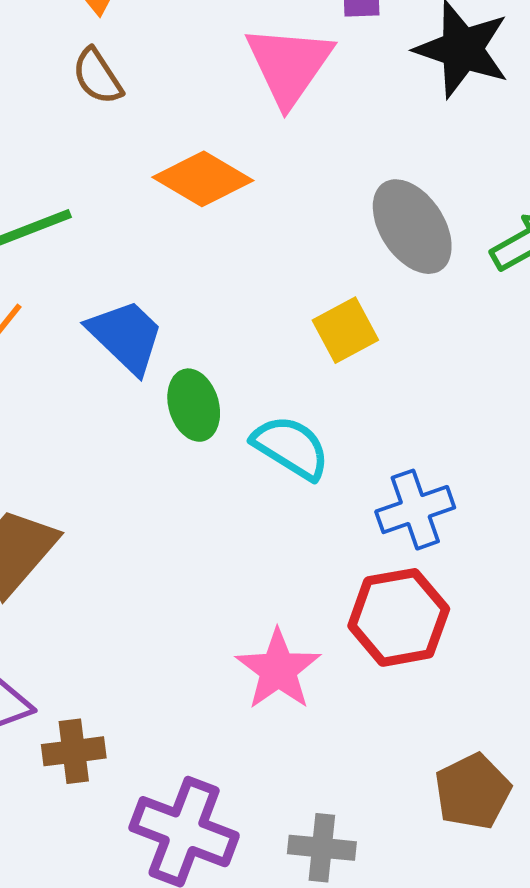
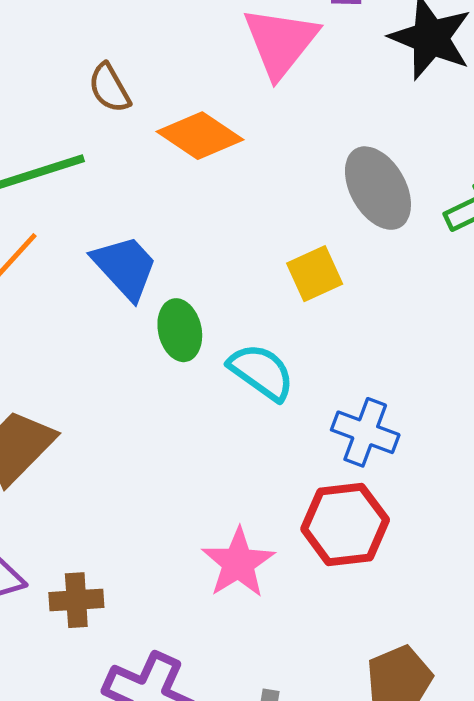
brown semicircle: (97, 76) -> (109, 88), moved
blue cross: (415, 510) -> (365, 432), turned 36
brown cross: (74, 751) -> (76, 600), moved

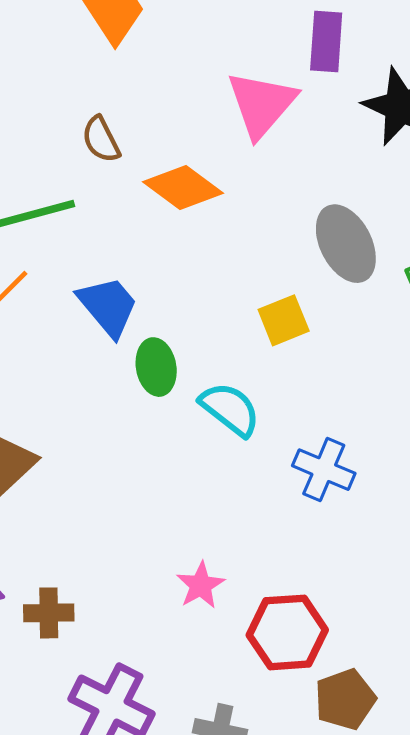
red hexagon: (345, 524) -> (287, 632), moved
pink star: (238, 563) -> (201, 585), size x0.7

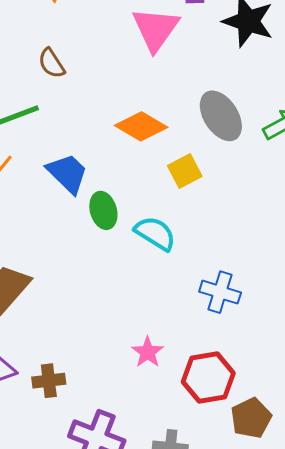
orange diamond: (183, 187) -> (141, 126), moved
blue cross: (324, 470) -> (220, 292), moved

